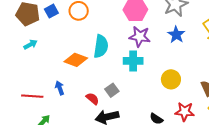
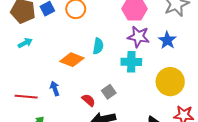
blue star: (176, 35) -> (167, 40), moved
cyan semicircle: (101, 46) -> (98, 46), size x0.7
yellow circle: (171, 79) -> (170, 82), size x1.4

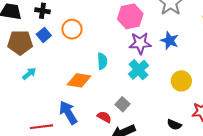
cyan cross: (131, 62) -> (139, 70), turned -30
yellow circle: (170, 82) -> (181, 81), size x0.7
blue arrow: (55, 88) -> (68, 113), size x1.6

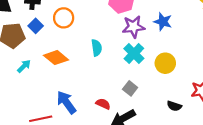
orange diamond: (79, 80) -> (56, 58), moved, turned 35
yellow circle: (181, 81) -> (165, 63), moved
gray square: (123, 104) -> (130, 88), moved

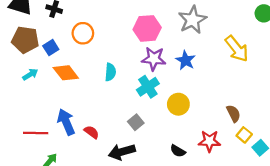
blue square: (36, 26) -> (51, 48), moved
red semicircle: (103, 104) -> (92, 132), moved

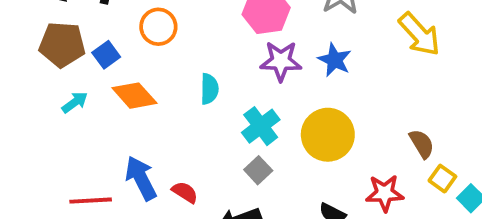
cyan cross: (148, 87) -> (261, 126), moved
yellow circle: (178, 104) -> (328, 135), size x1.4

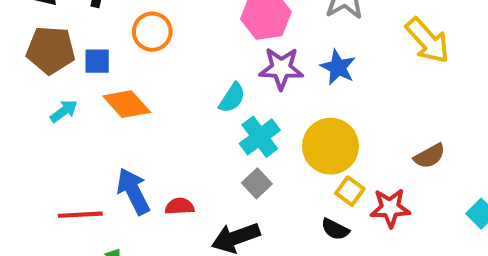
blue square: (106, 55) -> (97, 61), turned 36
cyan semicircle: (209, 89) -> (232, 98), moved, turned 32
brown semicircle: (422, 144) -> (430, 156), turned 92
yellow square: (442, 179) -> (350, 191), moved
red semicircle: (185, 192) -> (180, 206), turned -36

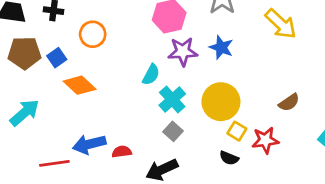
blue square: (97, 61) -> (57, 58), turned -30
cyan arrow: (64, 111) -> (25, 113), moved, size x1.6
blue arrow: (133, 191) -> (89, 144), turned -72

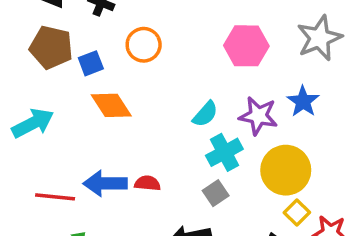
purple star: (183, 52) -> (258, 116), moved
red semicircle: (122, 152) -> (147, 183), moved

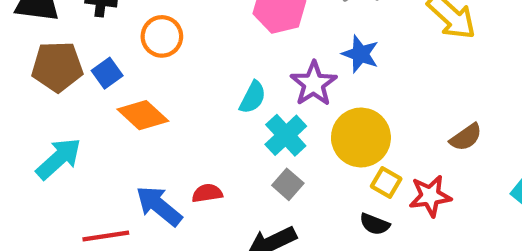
purple star: (258, 116) -> (314, 84), turned -30
blue arrow: (105, 183) -> (159, 206), turned 54

